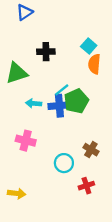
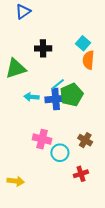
pink cross: (26, 141) -> (42, 139), moved

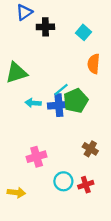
cyan square: (83, 43) -> (84, 32), moved
black cross: (43, 48) -> (45, 27), moved
pink cross: (42, 139) -> (37, 157), moved, turned -30
cyan circle: (60, 153) -> (63, 181), moved

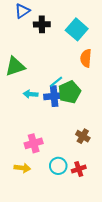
cyan square: (84, 32) -> (77, 29), size x1.5
yellow arrow: (16, 193) -> (22, 168), moved

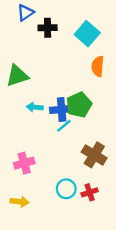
cyan line: (56, 82) -> (64, 126), moved
brown cross: (83, 136) -> (94, 155), size x1.5
pink cross: (34, 143) -> (24, 163), moved
yellow arrow: (22, 168) -> (20, 202), moved

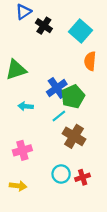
black cross: (48, 28) -> (44, 26), turned 35
cyan arrow: (35, 107) -> (26, 106), moved
blue cross: (62, 109) -> (57, 88), moved, turned -30
brown cross: (94, 155) -> (74, 136), moved

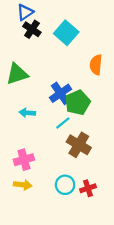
black cross: (44, 26) -> (32, 29), moved
cyan square: (80, 31) -> (66, 33), moved
yellow arrow: (18, 186) -> (23, 185), moved

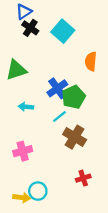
yellow arrow: (23, 185) -> (22, 198), moved
cyan circle: (65, 185) -> (38, 191), moved

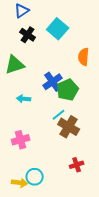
black cross: (30, 28) -> (28, 35), moved
cyan line: (59, 116) -> (59, 115), moved

